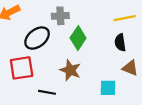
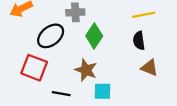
red square: (22, 68) -> (34, 68), turned 30
cyan square: (108, 88) -> (102, 91), moved

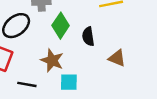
black semicircle: (139, 41) -> (88, 36), moved

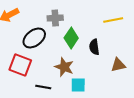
brown triangle: (117, 58) -> (118, 65), turned -35

